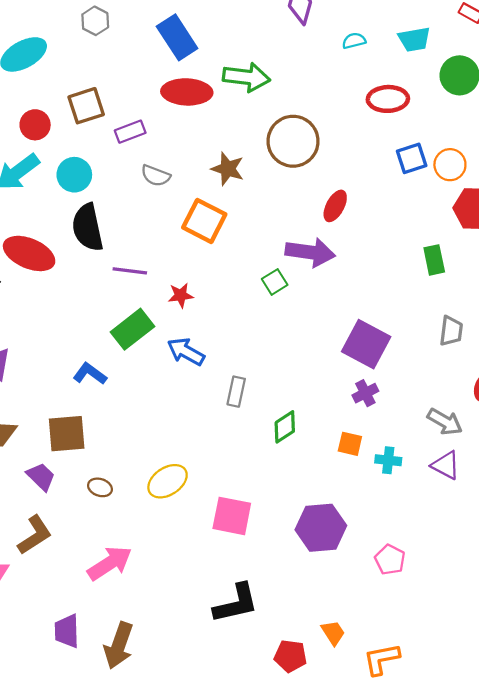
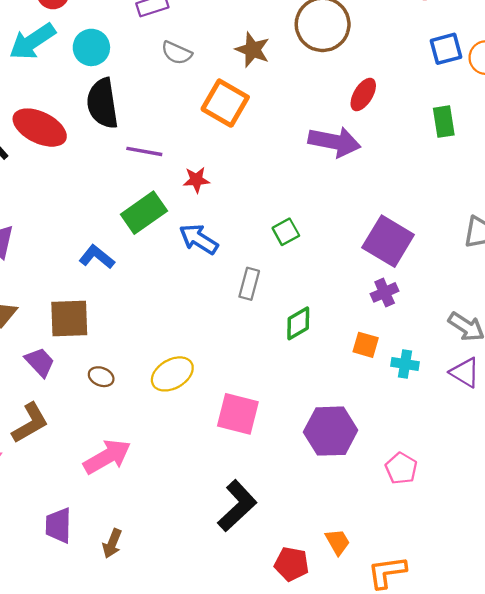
green rectangle: (434, 260) -> (444, 122), moved
green square: (275, 282) -> (286, 232), moved
black L-shape: (236, 603) -> (237, 506), turned -33
brown arrow: (119, 645) -> (112, 543), size x0.6

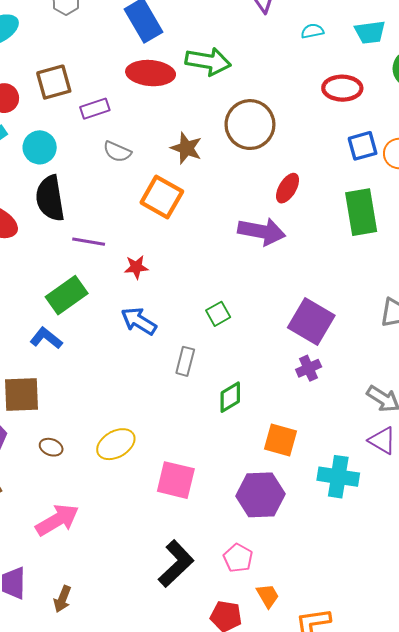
green rectangle: (444, 122) -> (361, 212), size x1.6
green rectangle: (144, 213) -> (67, 295), moved
orange square: (366, 345) -> (281, 440), moved, size x1.4
cyan cross: (405, 364) -> (338, 477), moved, size x1.6
pink pentagon: (401, 468) -> (238, 558), moved

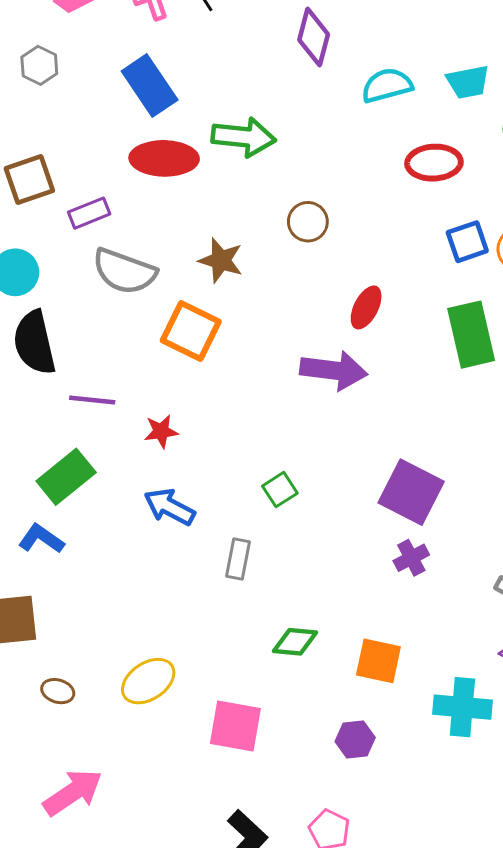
cyan semicircle: (312, 31) -> (387, 85), size x1.6
brown circle: (250, 125) -> (308, 222), size x0.6
gray semicircle: (117, 152) -> (124, 271), size x1.6
green diamond: (230, 397) -> (295, 642), moved, turned 40
purple hexagon: (260, 495) -> (355, 739), size x0.6

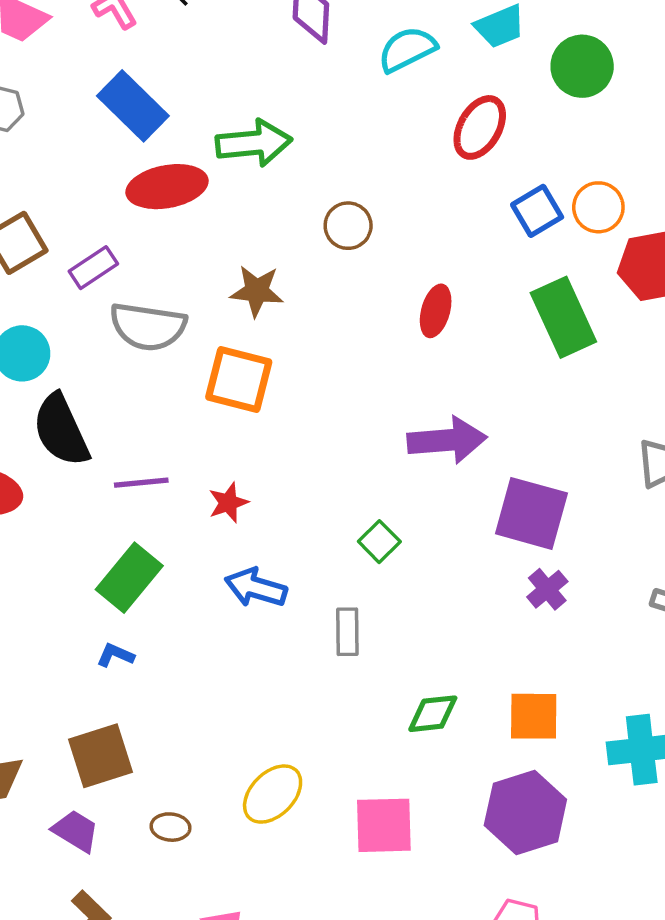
red ellipse: (434, 163) -> (480, 127), turned -46
purple arrow: (334, 370) -> (447, 440), moved
blue L-shape: (41, 539) -> (115, 655), size x0.7
purple hexagon: (355, 739) -> (525, 812), size x1.8

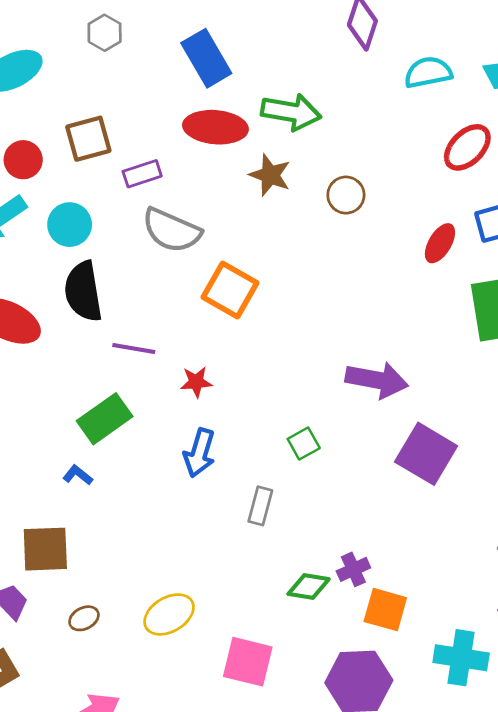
brown star: (257, 291) -> (270, 175), moved
red ellipse: (436, 311) -> (440, 243), moved
blue arrow: (256, 588) -> (199, 453), turned -105
purple cross: (547, 589) -> (353, 569), moved
brown ellipse: (170, 827) -> (84, 618), turned -48

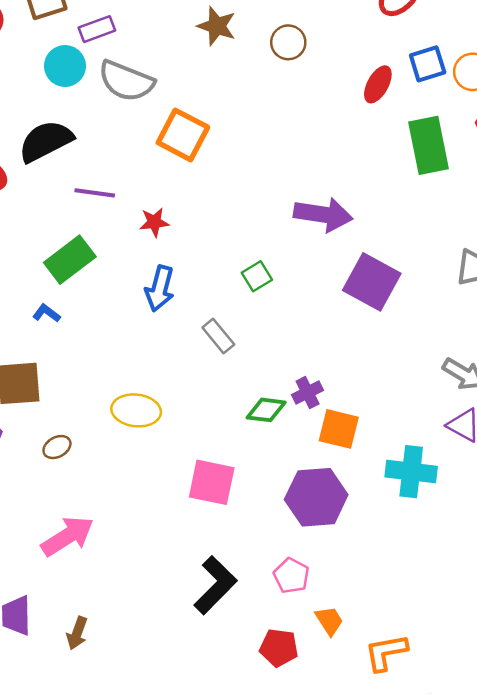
cyan circle: (70, 225) -> (65, 66), moved
black semicircle: (83, 291) -> (46, 141), turned 74
gray rectangle: (260, 506) -> (218, 336), turned -52
yellow ellipse: (169, 614) -> (136, 410), moved, turned 39

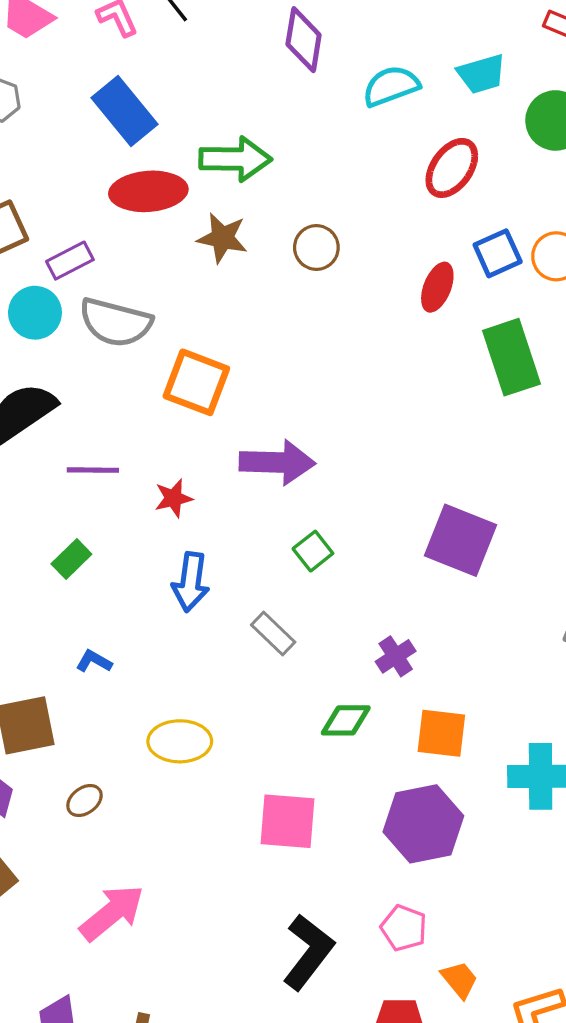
purple arrow: (323, 214) -> (277, 462), moved
green rectangle: (70, 260) -> (71, 559), size x0.6
blue L-shape: (46, 313) -> (94, 661), moved
purple cross: (308, 392) -> (396, 656), moved

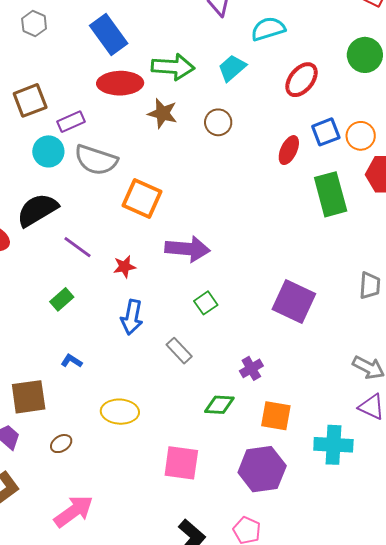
cyan trapezoid: (482, 74) -> (232, 68), moved, turned 152
purple line: (93, 470) -> (77, 247), turned 32

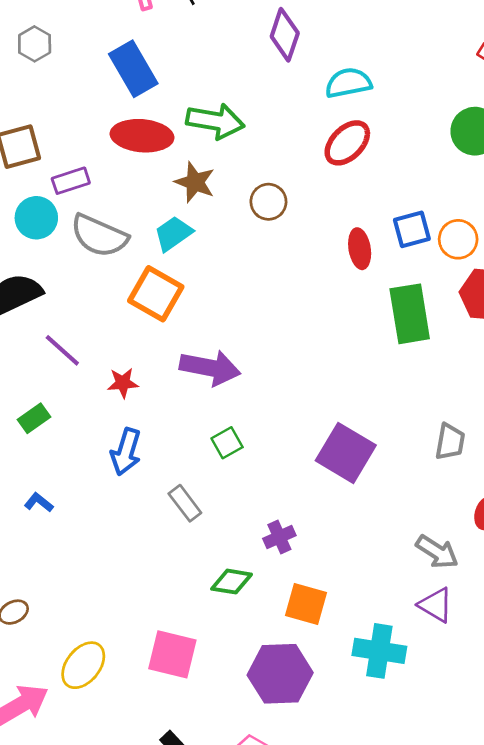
cyan trapezoid: (232, 68) -> (173, 234), moved
red ellipse: (302, 80) -> (347, 143), moved
red ellipse: (289, 150) -> (360, 249), turned -40
yellow ellipse: (120, 412) -> (83, 665), moved, turned -60

